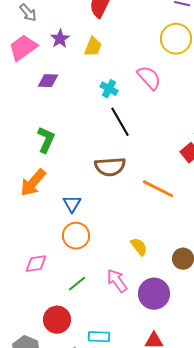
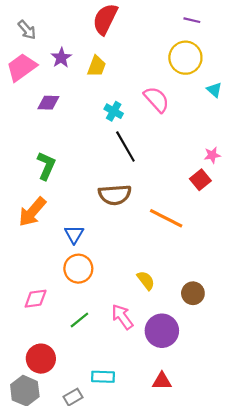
red circle: (57, 320) -> (41, 359), moved

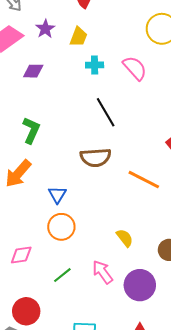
cyan cross: (114, 111) -> (95, 65), moved, turned -30

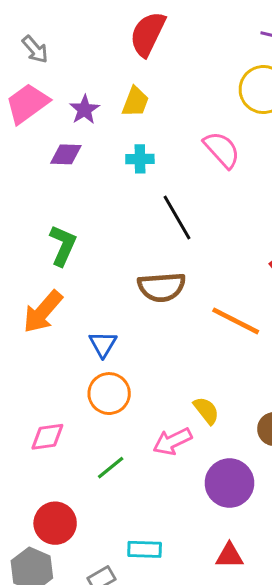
purple star: (45, 29) -> (84, 110), moved
cyan cross: (95, 65) -> (140, 159), moved
pink arrow: (103, 272) -> (172, 441), moved, turned -80

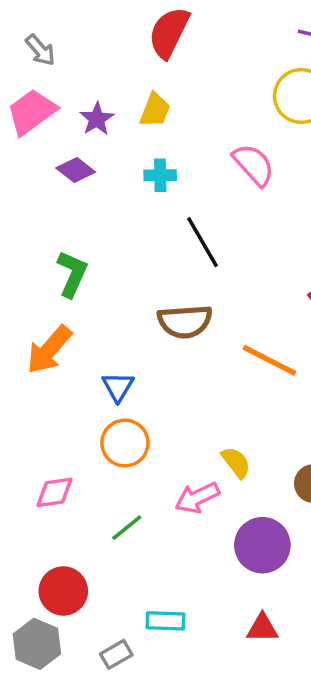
purple diamond: (66, 154) -> (76, 170), turned 36

